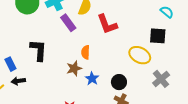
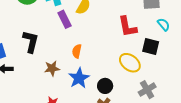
red L-shape: (107, 24) -> (128, 27), moved
brown star: (74, 68) -> (52, 68), moved
blue star: (92, 79) -> (79, 78), size x1.5

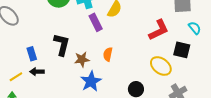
red L-shape: (128, 27) -> (159, 30), turned -105
brown star: (52, 68) -> (82, 59), moved
blue star: (79, 78) -> (91, 81), moved

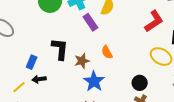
blue rectangle: (32, 54) -> (32, 62), turned 48
orange semicircle: (108, 54) -> (107, 52), turned -32

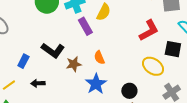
black L-shape: (60, 49) -> (53, 50), turned 115
black arrow: (39, 79) -> (38, 83), moved
blue star: (94, 81) -> (96, 84), moved

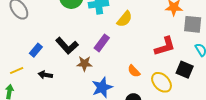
purple rectangle: (85, 26) -> (102, 43), moved, turned 54
orange semicircle: (99, 58) -> (134, 71), moved, turned -32

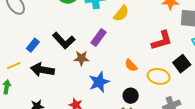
black square: (185, 70) -> (182, 64), turned 30
black arrow: (45, 75) -> (42, 70), size x1.6
yellow ellipse: (162, 82) -> (159, 76), turned -35

